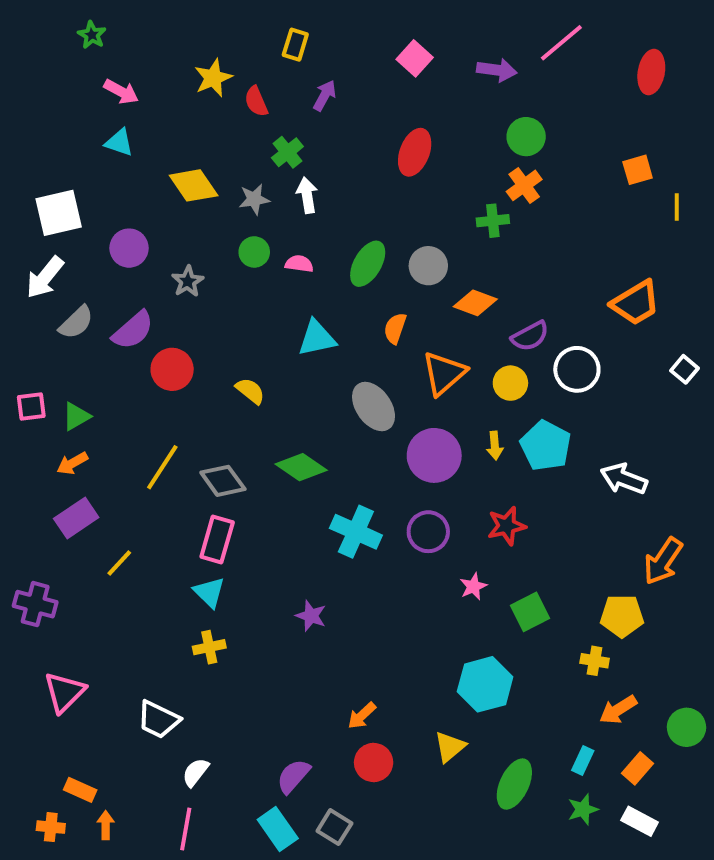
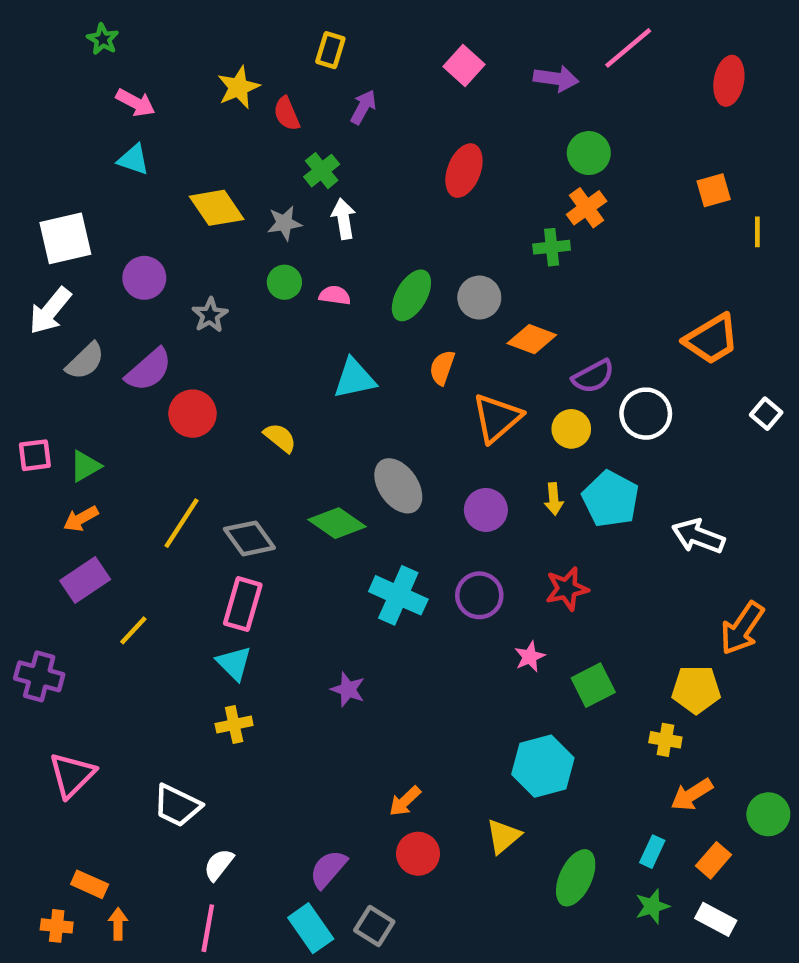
gray ellipse: (374, 407) -> (398, 486), moved
purple circle: (434, 455) -> (486, 510), size x0.7

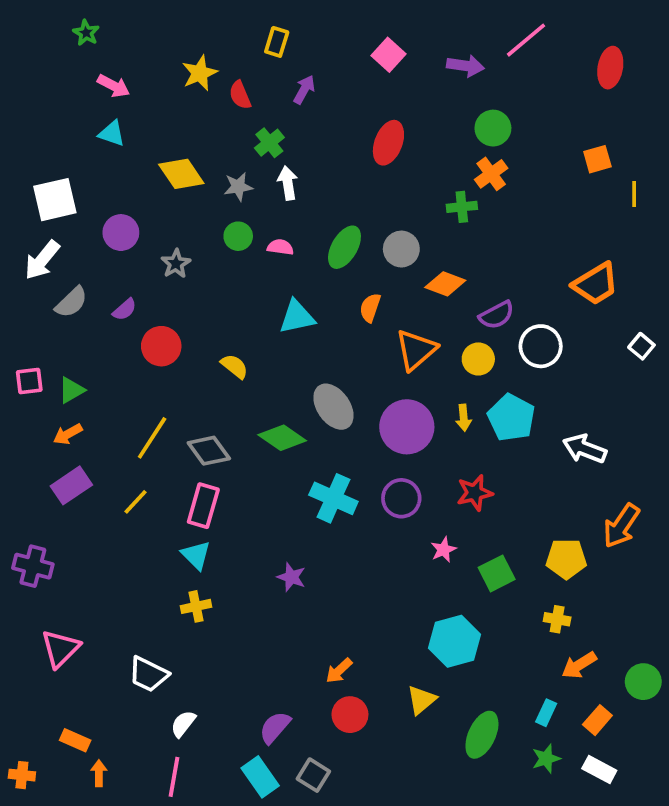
purple semicircle: (149, 370) -> (125, 310), size x0.6
purple circle: (486, 510) -> (407, 427), size x1.5
yellow line: (133, 630) -> (136, 502), moved
yellow pentagon: (696, 689) -> (566, 559), moved
orange cross: (57, 926) -> (22, 775), moved

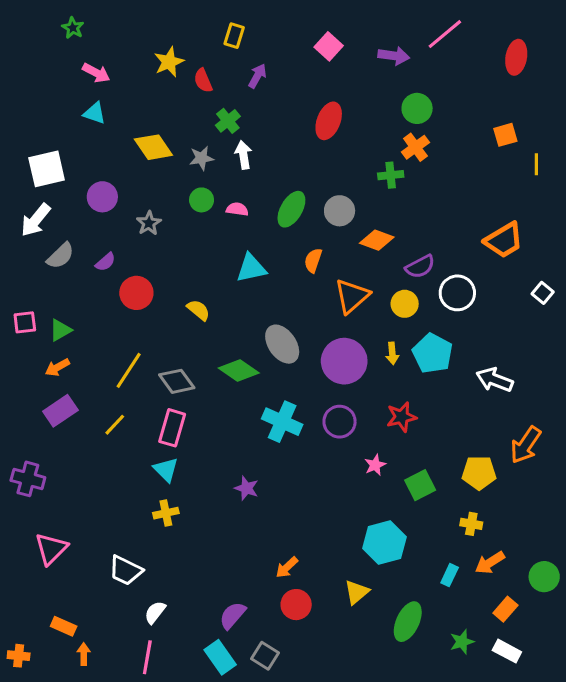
cyan rectangle: (546, 713) -> (450, 575), moved

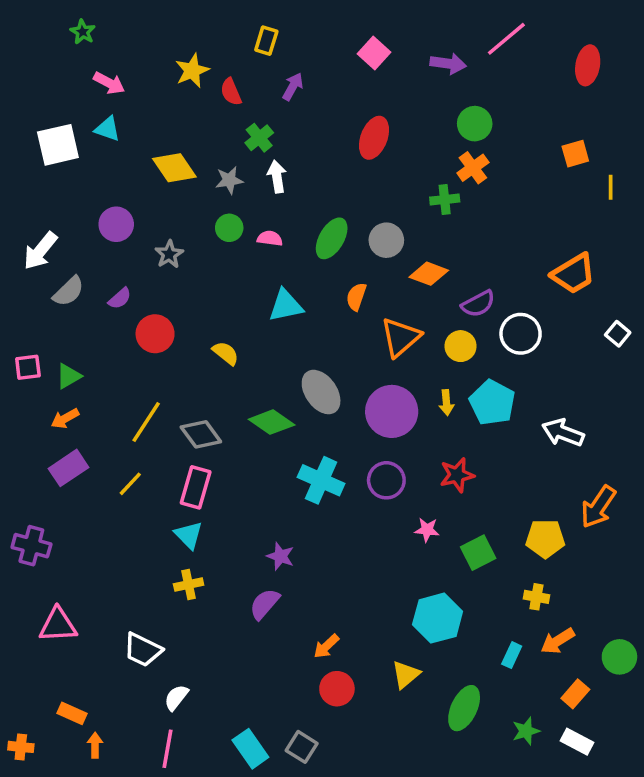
white square: (47, 169) -> (58, 145), moved
pink star: (375, 465) -> (427, 530), turned 30
pink triangle: (51, 549) -> (58, 625), turned 42
purple semicircle: (233, 615) -> (265, 604), moved

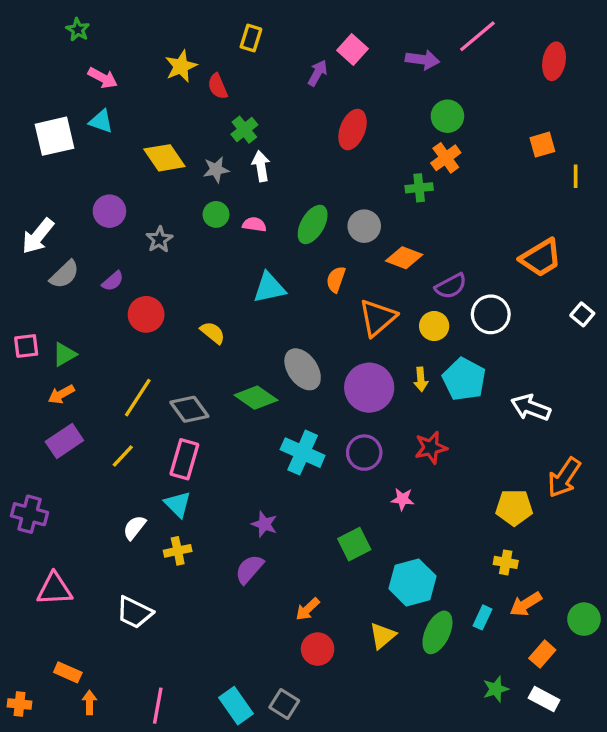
purple arrow: (293, 87) -> (318, 73), moved
green square: (478, 553) -> (354, 544), moved
white semicircle: (176, 697) -> (134, 527), moved
green ellipse: (464, 708) -> (437, 632), moved

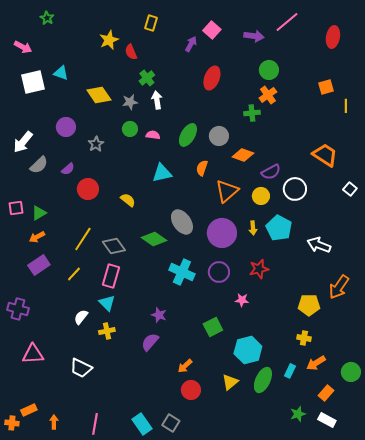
pink arrow: (103, 78) -> (23, 47), moved
orange trapezoid: (541, 258) -> (325, 155), turned -116
orange rectangle: (68, 672) -> (29, 410), moved, turned -49

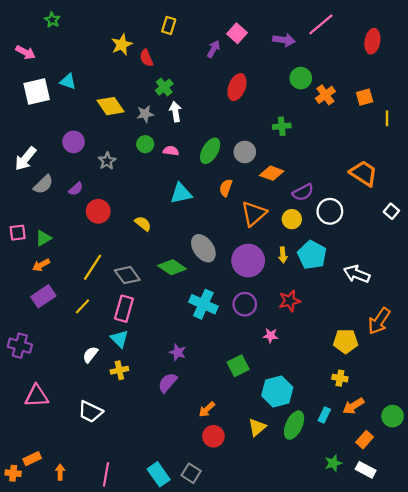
orange cross: (268, 95) -> (325, 95), moved

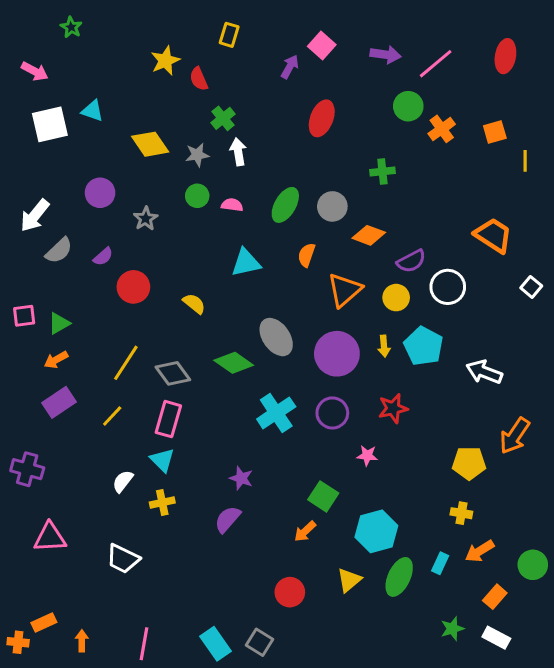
pink line: (321, 24) -> (436, 64), moved
cyan cross: (203, 304) -> (276, 413), turned 32
green square: (238, 366) -> (323, 496), turned -30
orange arrow: (207, 409) -> (305, 531), moved

